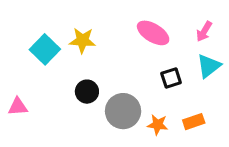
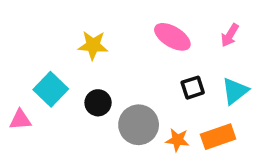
cyan square: (45, 49) -> (51, 89), moved
cyan triangle: (209, 66) -> (235, 91), moved
orange rectangle: (194, 122) -> (218, 137), size x1.4

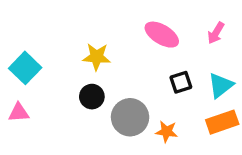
yellow star: (93, 45) -> (97, 57), moved
cyan square: (51, 89) -> (25, 68), moved
orange rectangle: (218, 137) -> (222, 122), moved

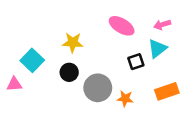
pink arrow: (216, 33) -> (162, 25), turned 42
cyan square: (25, 68) -> (32, 60), moved
cyan triangle: (221, 85) -> (157, 48), moved

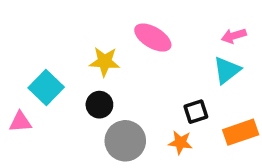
pink ellipse: (122, 26) -> (153, 38), moved
black square: (136, 62) -> (196, 112), moved
gray circle: (98, 88) -> (125, 141), moved

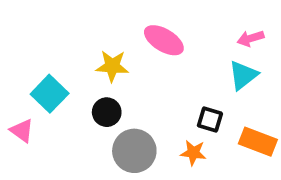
black square: (196, 112) -> (210, 119), turned 35
pink triangle: (20, 122) -> (22, 131), turned 40
orange rectangle: (241, 132) -> (258, 142), turned 40

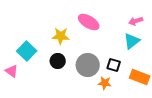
gray circle: (134, 151) -> (88, 65), moved

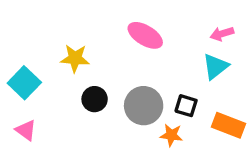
yellow star: (61, 36) -> (75, 58), moved
cyan square: (27, 51) -> (24, 83), moved
pink triangle: (12, 71) -> (26, 130), moved

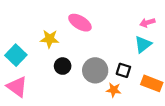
pink ellipse: (145, 35) -> (80, 23), moved
pink triangle: (26, 130) -> (17, 87), size x1.5

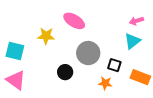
cyan square: (16, 55) -> (15, 51), turned -30
black circle: (63, 66) -> (65, 72), moved
gray circle: (95, 70) -> (88, 53), moved

